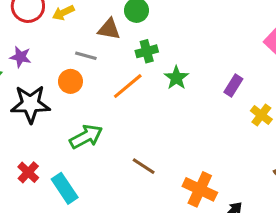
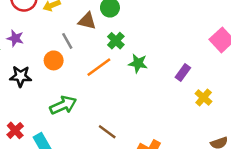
green cross: (147, 51) -> (116, 41), turned -35
gray line: (86, 56) -> (67, 41), turned 42
green star: (176, 78) -> (138, 63), turned -30
black star: (30, 104) -> (21, 76), size x0.7

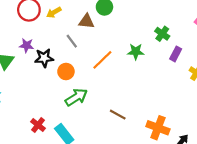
green cross: (116, 41) -> (162, 34), moved
orange circle: (54, 60) -> (66, 71), moved
black star: (21, 76) -> (44, 58), moved

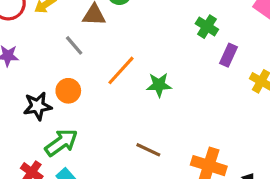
green star: (136, 52) -> (159, 85), moved
black star: (44, 58) -> (38, 106), moved
green arrow: (76, 97) -> (61, 143), moved

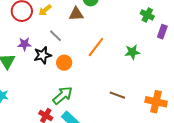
gray line: (74, 45) -> (55, 36), moved
green star: (159, 85) -> (132, 52), moved
black star: (38, 106) -> (43, 55), moved

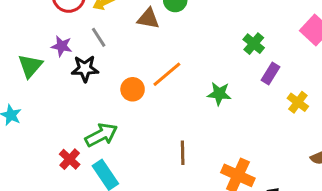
gray line: (55, 36) -> (99, 37), moved
orange circle: (64, 63) -> (133, 89), moved
brown line: (117, 95) -> (183, 153), turned 56

